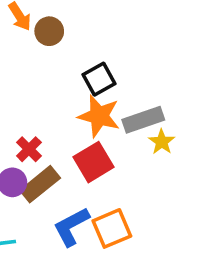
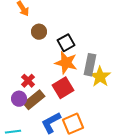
brown circle: (49, 31) -> (39, 32), moved
gray rectangle: (143, 120) -> (90, 65), turned -60
yellow star: (162, 142) -> (100, 77), size x1.5

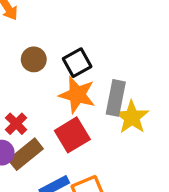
brown circle: (39, 32) -> (34, 59), moved

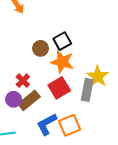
brown circle: (34, 59) -> (40, 48), moved
gray rectangle: (116, 98) -> (87, 90), moved

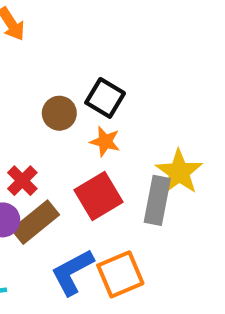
black square: (62, 41) -> (105, 98), turned -30
orange star: (62, 62) -> (105, 142), size x0.6

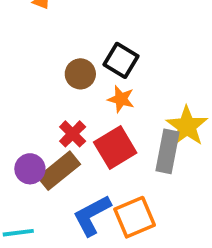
red cross: (22, 181) -> (73, 134), moved

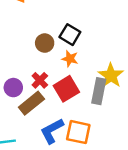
purple circle: (30, 169) -> (13, 88), moved
orange square: (135, 217) -> (78, 132), turned 35

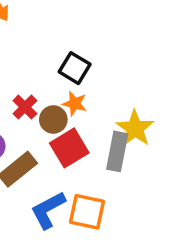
brown circle: (45, 43) -> (53, 120), moved
red cross: (40, 80) -> (25, 107), moved

